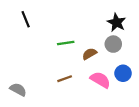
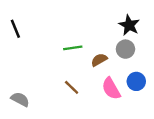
black line: (26, 19) -> (15, 29), moved
brown line: (65, 79) -> (72, 87), turned 64
pink semicircle: (100, 80) -> (111, 89), turned -150

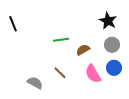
gray circle: (125, 49) -> (112, 45), moved
gray semicircle: (20, 99) -> (35, 83), moved

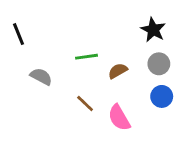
pink semicircle: (93, 74) -> (119, 118), moved
gray semicircle: (35, 83) -> (41, 77), moved

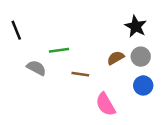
green line: (87, 57) -> (59, 50), moved
brown semicircle: (118, 71) -> (116, 58), moved
brown line: (85, 104) -> (80, 74), moved, turned -36

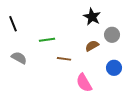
black star: (136, 26) -> (92, 17), moved
gray circle: (141, 57) -> (112, 35), moved
gray semicircle: (36, 68) -> (19, 58), moved

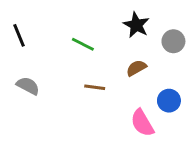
gray circle: (112, 35) -> (173, 41), moved
green line: (47, 40) -> (83, 44), moved, turned 35
pink semicircle: (84, 83) -> (142, 123), moved

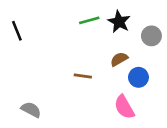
green line: (83, 44) -> (89, 20), moved, turned -42
gray semicircle: (28, 86) -> (31, 110), moved
blue circle: (169, 101) -> (138, 77), moved

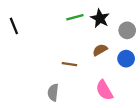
blue circle: (138, 77) -> (126, 59), moved
gray semicircle: (31, 110) -> (53, 92), moved, turned -112

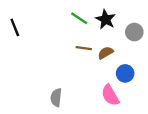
green line: (75, 17) -> (79, 18), turned 49
blue circle: (126, 59) -> (125, 73), moved
brown line: (69, 64) -> (84, 48), moved

